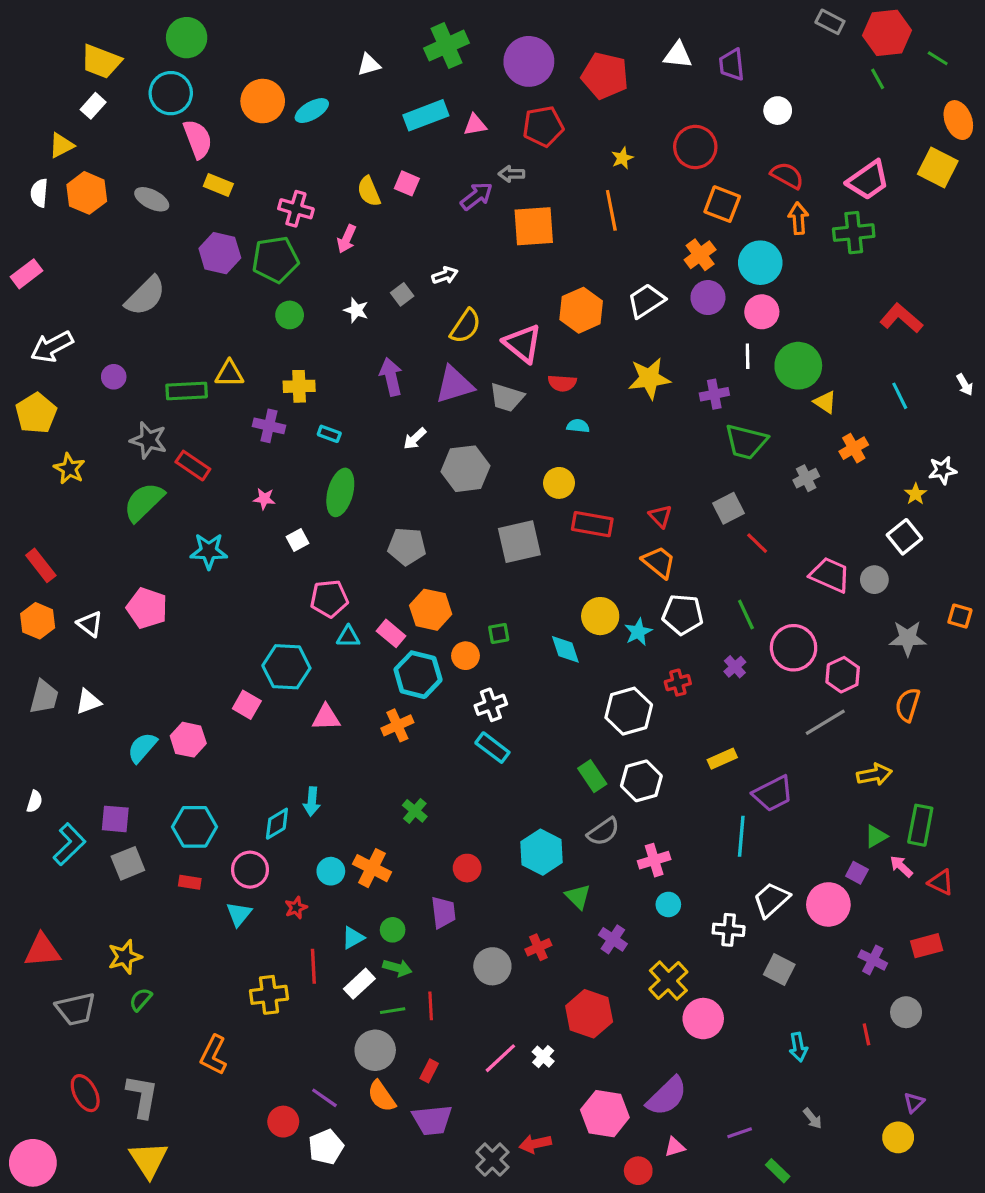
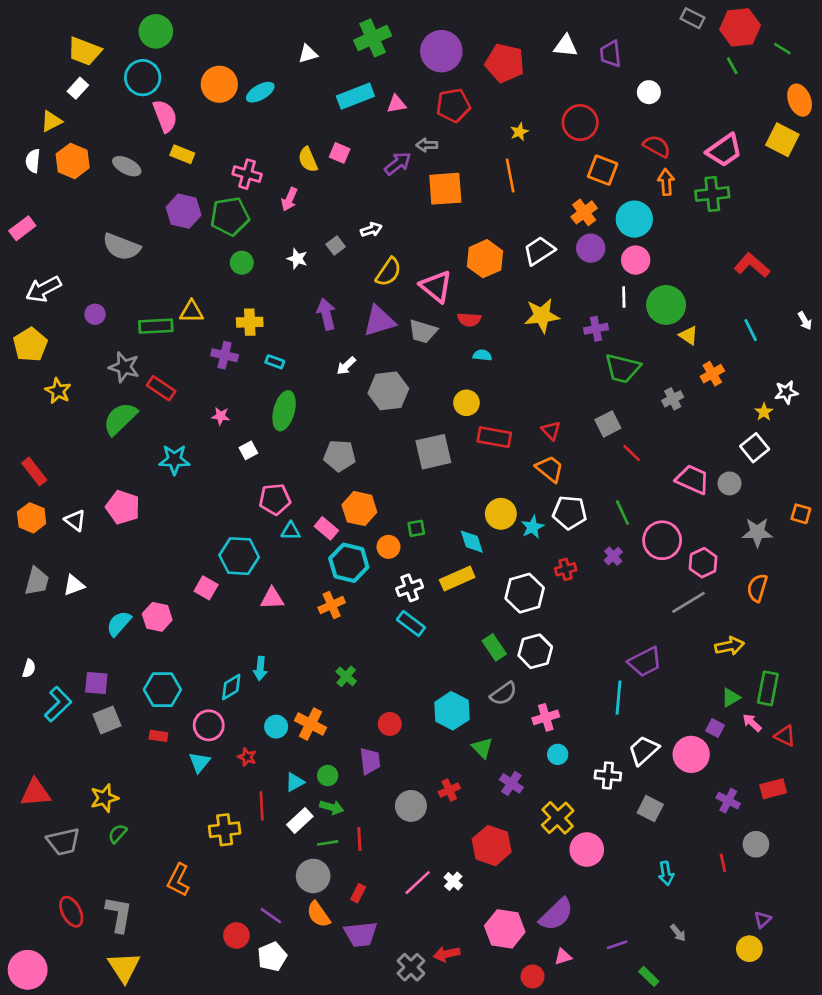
gray semicircle: (145, 296) -> (121, 247), turned 66
yellow rectangle: (722, 759) -> (457, 579), moved, size x1.4
red star: (296, 908) -> (247, 757), turned -30

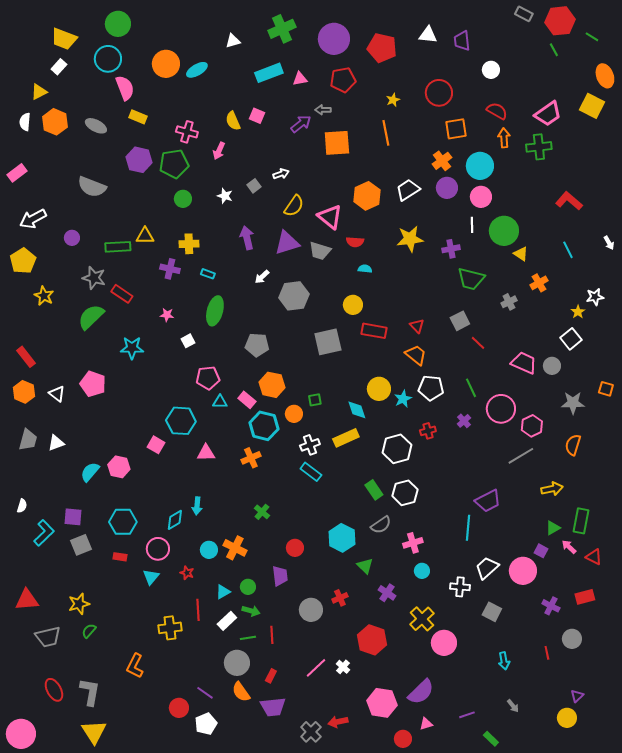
orange square: (603, 170) -> (456, 129), turned -30

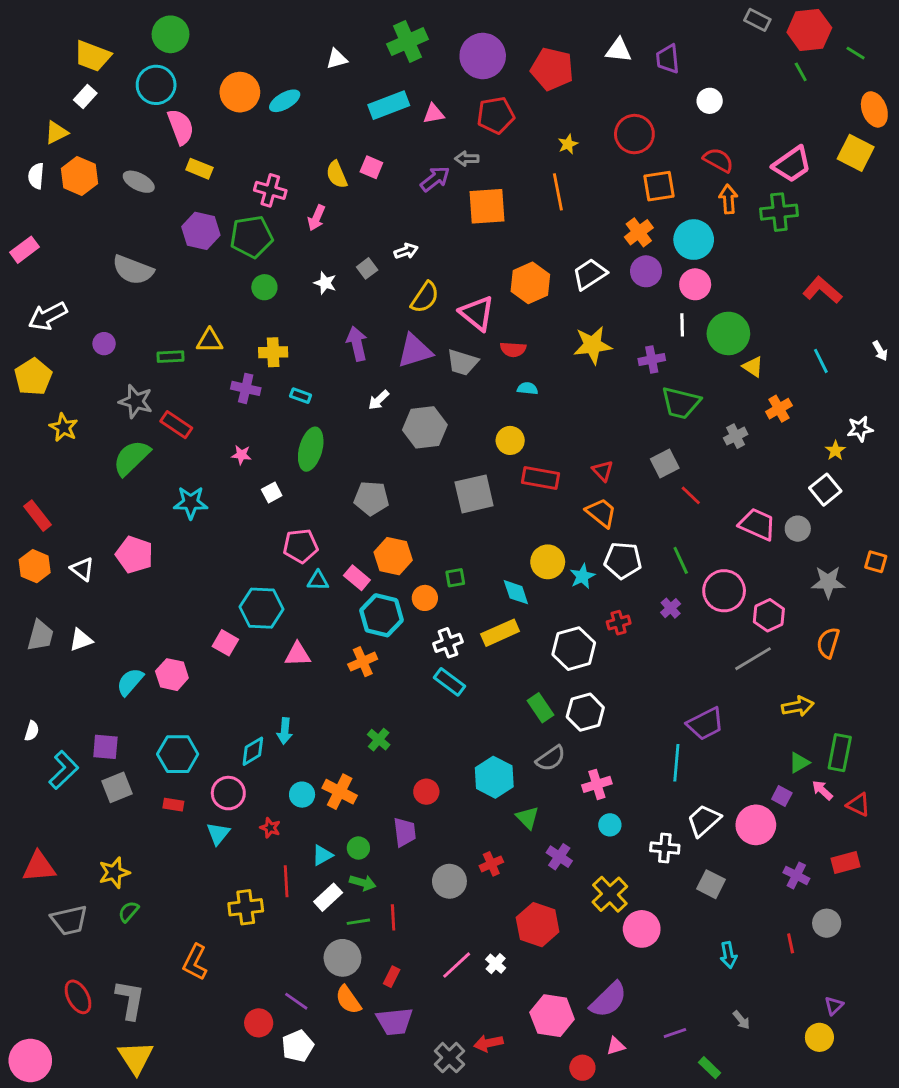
green rectangle: (118, 247) -> (170, 357), size x0.7

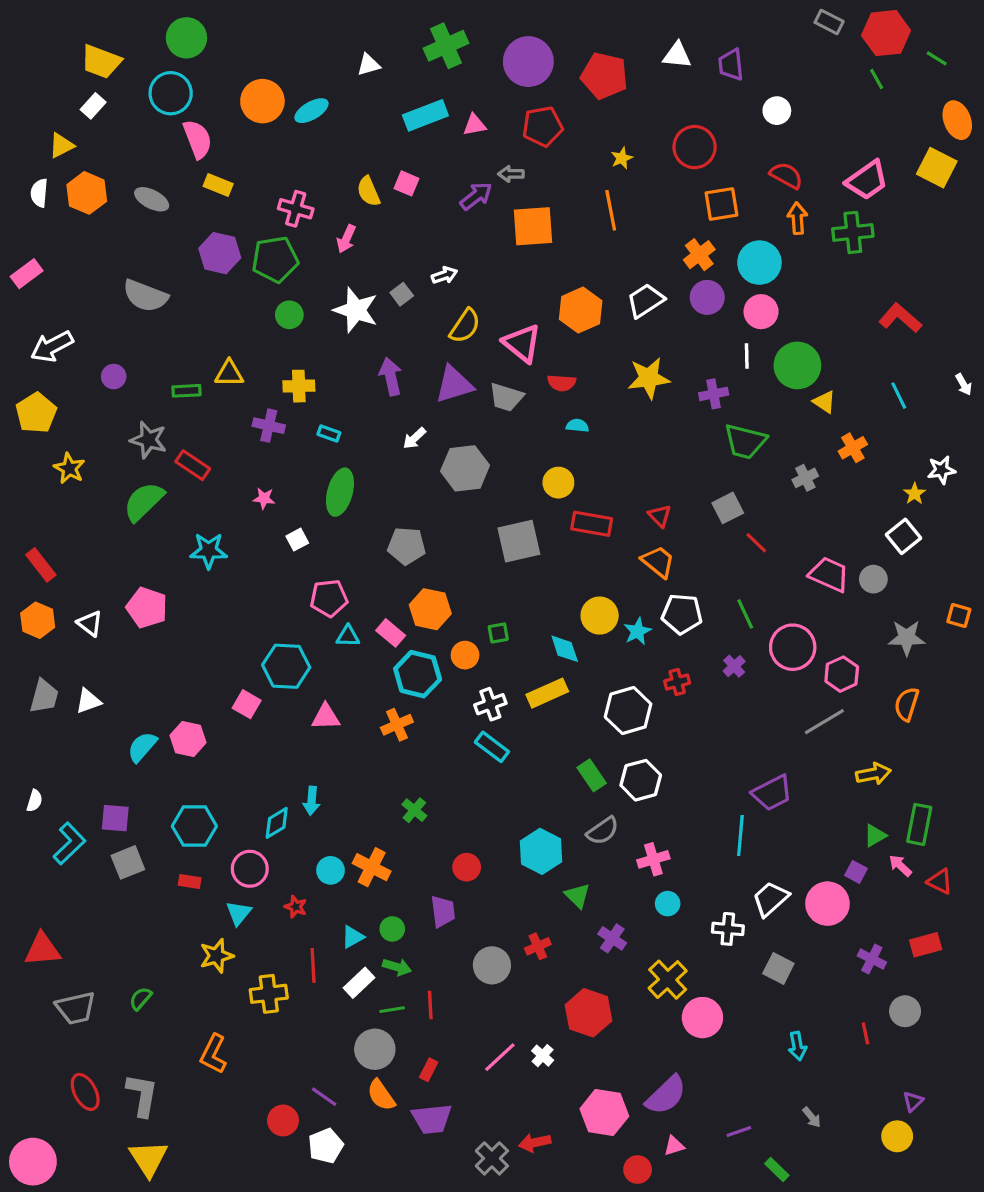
white star: (325, 283) -> (356, 310), size x1.8
yellow star: (114, 873) -> (217, 956), moved

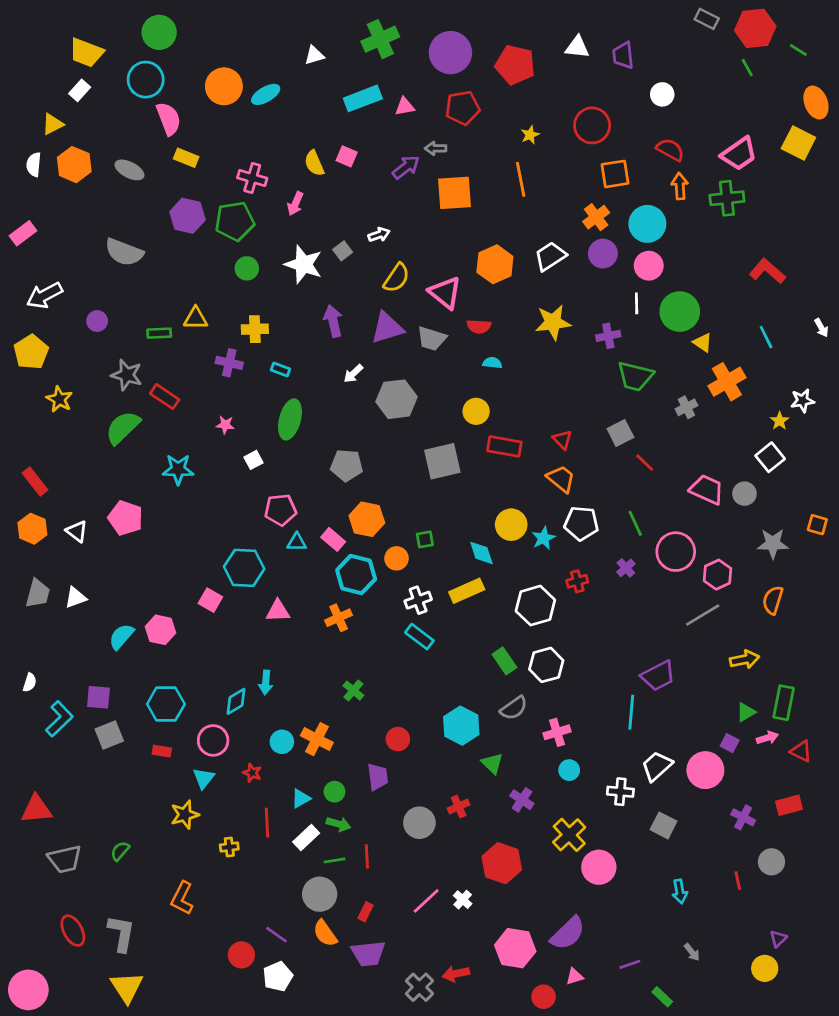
orange cross: (853, 448) -> (727, 382), size x1.5
pink arrow: (900, 866) -> (767, 738), turned 120
yellow cross: (269, 994) -> (229, 847), size x0.6

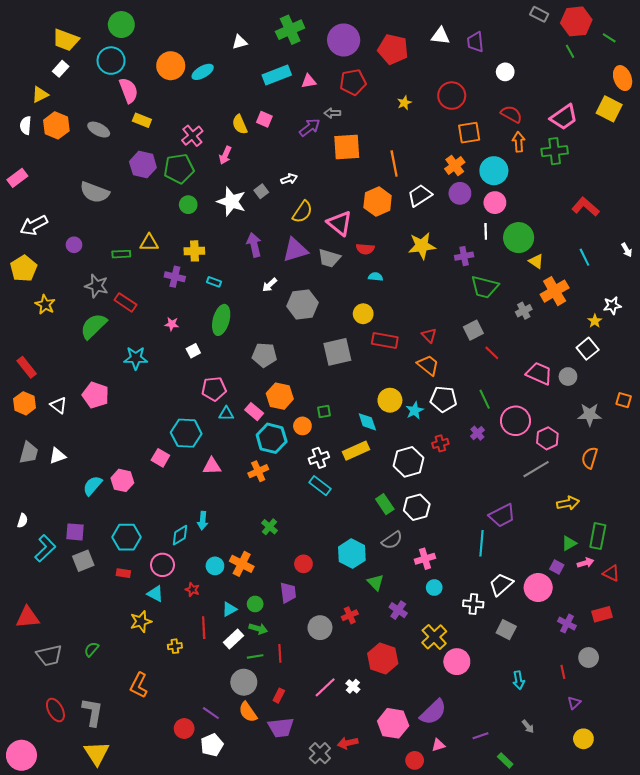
pink cross: (252, 178) -> (192, 136), turned 35
orange line: (521, 179) -> (394, 163), moved
cyan triangle: (204, 778) -> (155, 594), turned -42
purple triangle: (778, 939) -> (574, 703), moved

